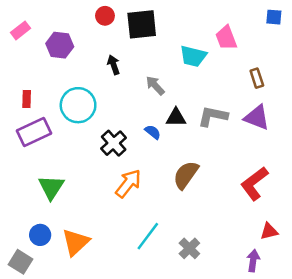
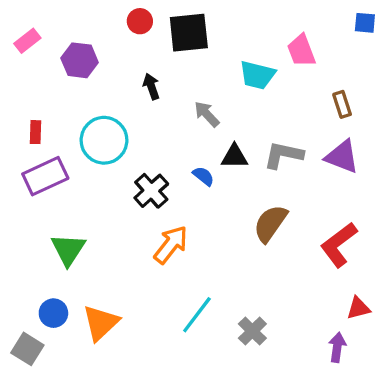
brown semicircle: (186, 175) -> (270, 223), moved

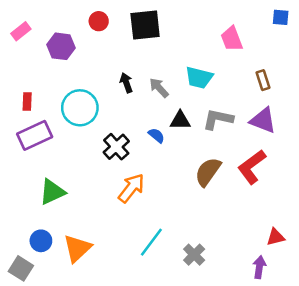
red circle: (140, 21) -> (99, 21), moved
cyan trapezoid: (257, 75) -> (199, 78), moved
black arrow: (151, 86) -> (126, 83), moved
red L-shape: (339, 245) -> (252, 167), moved
green triangle: (68, 249) -> (52, 192), turned 32

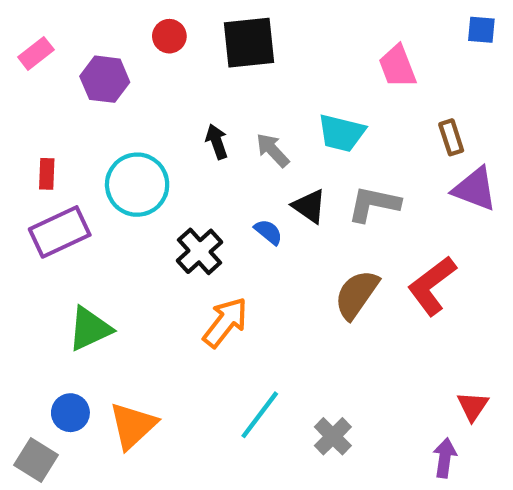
black triangle: (180, 120) -> (309, 206), turned 35
purple triangle: (263, 120) -> (475, 189), moved
red triangle: (276, 237) -> (473, 406), turned -42

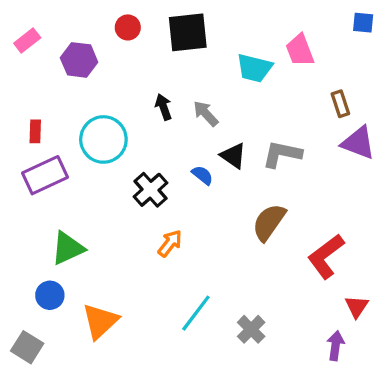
cyan trapezoid: (341, 133) -> (254, 68), moved
red L-shape: (432, 286) -> (326, 256), moved
orange arrow: (225, 322) -> (170, 243), size x0.7
blue circle: (70, 413) -> (50, 295), moved

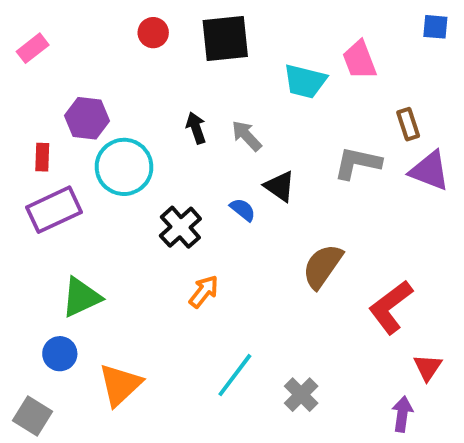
purple hexagon: (79, 60) -> (87, 118), moved
gray L-shape: (282, 154) -> (358, 163), moved

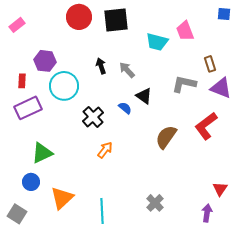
red circle: (153, 33) -> (79, 17), size x1.6
red L-shape: (391, 307) -> (206, 126), moved
cyan line: (235, 375) -> (102, 211), moved, turned -40

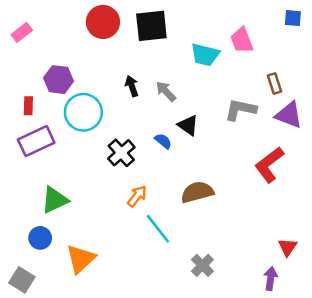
brown semicircle: (166, 137) -> (197, 192), moved, turned 40
cyan line: (102, 211) -> (158, 229), moved, turned -35

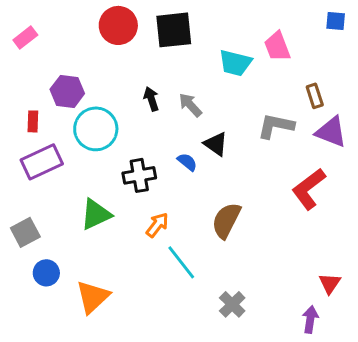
black cross: (121, 153) -> (139, 175), turned 32
brown semicircle: (197, 192) -> (226, 220), turned -48
green triangle: (55, 200) -> (96, 214), moved
gray square: (22, 280) -> (25, 232), moved, turned 30

